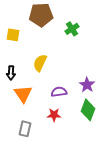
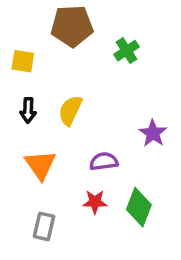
black arrow: (11, 73) -> (28, 110), moved
purple star: (87, 85) -> (153, 133), moved
green diamond: (88, 110) -> (139, 207), moved

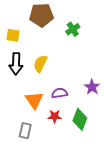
black arrow: (28, 110) -> (16, 64), size x1.5
purple star: (153, 133) -> (92, 87), moved
orange triangle: (40, 165) -> (34, 100), moved

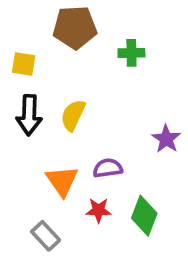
green cross: (73, 29) -> (131, 53), turned 32
purple star: (92, 87) -> (166, 139), moved
gray rectangle: (25, 131) -> (46, 236), turned -56

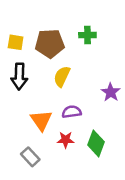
brown pentagon: (75, 27) -> (50, 44), moved
yellow semicircle: (73, 115) -> (62, 76), moved

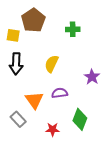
brown pentagon: (50, 44) -> (33, 20), moved, turned -30
red star: (66, 140) -> (53, 129), moved
gray rectangle: (30, 157) -> (18, 119), moved

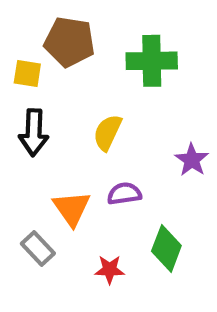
brown pentagon: (33, 20) -> (70, 42), turned -30
green cross: (73, 29) -> (152, 61), size x1.6

